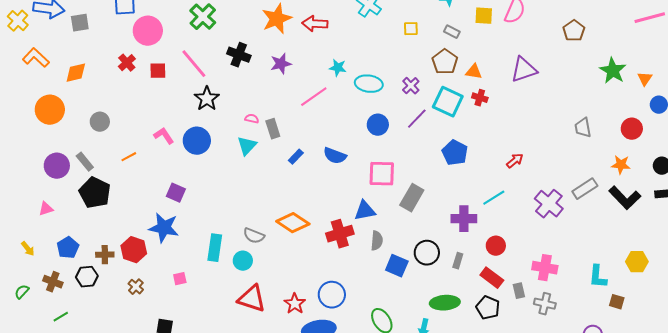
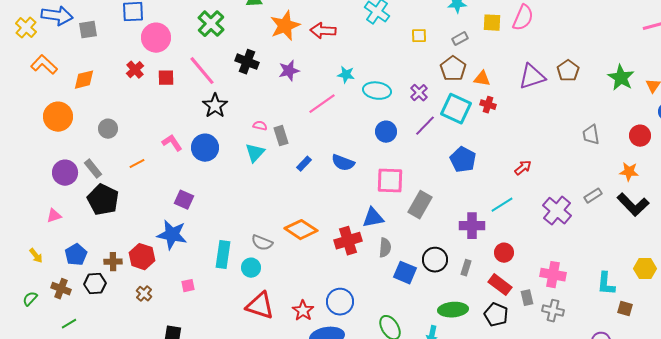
brown pentagon: (574, 31) -> (568, 71), moved
gray rectangle: (452, 32) -> (460, 39), turned -56
gray rectangle: (585, 189) -> (593, 196), size x0.7

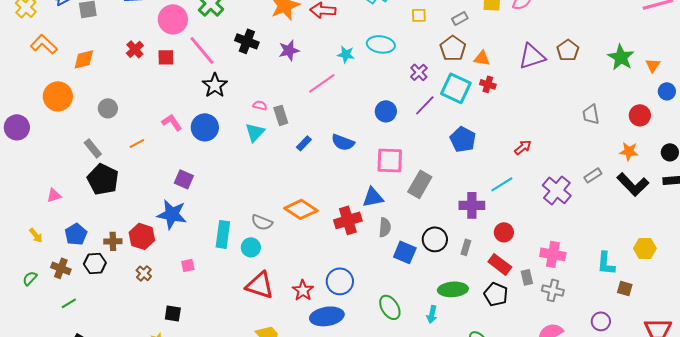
pink circle: (156, 38) -> (173, 19), moved
cyan ellipse: (377, 91) -> (381, 44), moved
purple circle: (65, 173) -> (17, 127), moved

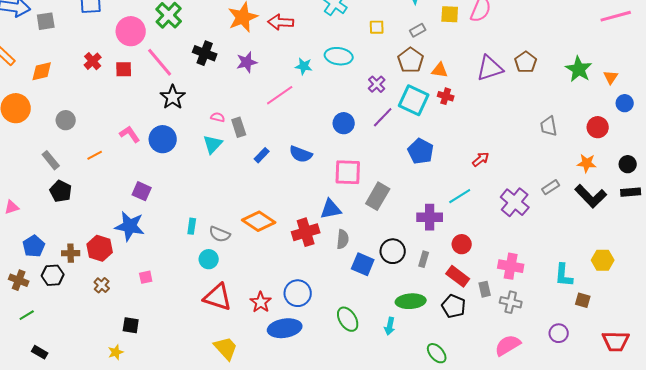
black pentagon: (103, 179) -> (61, 191), size x0.7
cyan rectangle: (223, 234) -> (192, 226), moved, size x0.6

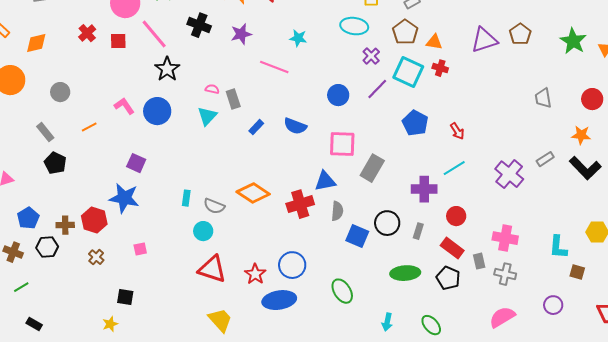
cyan ellipse: (339, 56) -> (354, 26), moved
pink line: (280, 95) -> (274, 67), turned 56
red arrow: (481, 159) -> (457, 131), moved, turned 96
cyan arrow: (390, 326) -> (387, 322), moved

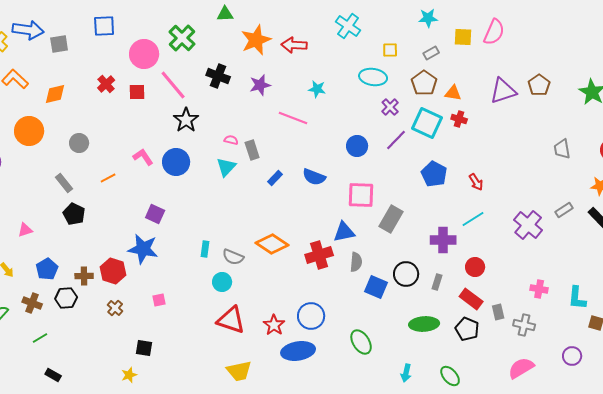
pink cross: (505, 238) -> (539, 289), moved, size x0.7
yellow trapezoid: (220, 320) -> (239, 371), turned 120

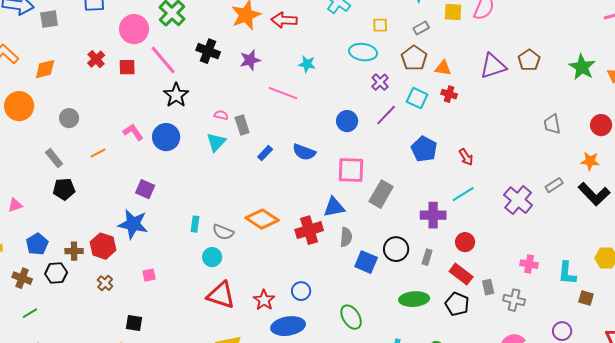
cyan square: (427, 123) -> (417, 98), size x0.7
black pentagon: (74, 214) -> (64, 189), turned -30
blue circle: (311, 316) -> (301, 291), size x0.7

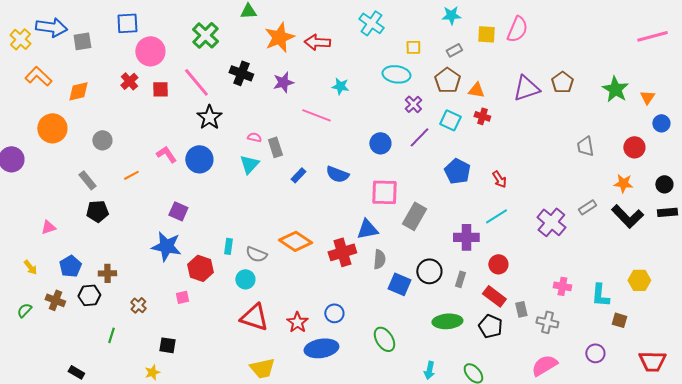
pink circle: (134, 29) -> (150, 51), moved
red hexagon: (103, 246) -> (200, 268), moved
green line: (30, 313) -> (111, 335), moved, turned -42

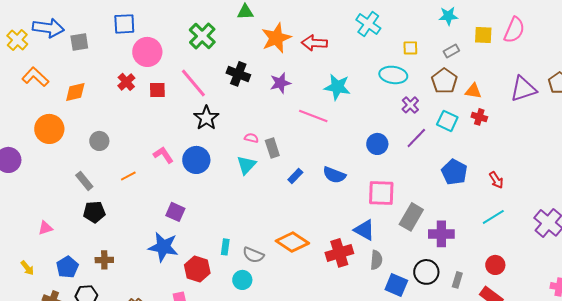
cyan star: (340, 86) -> (337, 87), size x1.5
blue triangle: (367, 229) -> (364, 230), turned 40
purple cross: (466, 237) -> (441, 234), moved
brown cross: (107, 273) -> (104, 260), moved

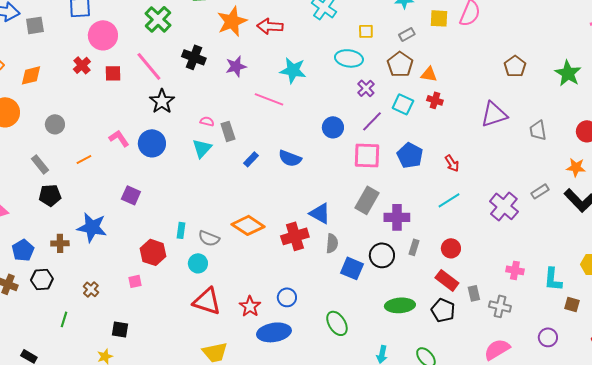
purple triangle: (523, 89) -> (494, 114), moved
pink square: (381, 193) -> (367, 155), moved
blue star: (163, 247) -> (92, 227), moved
gray rectangle: (457, 280) -> (414, 247), moved

